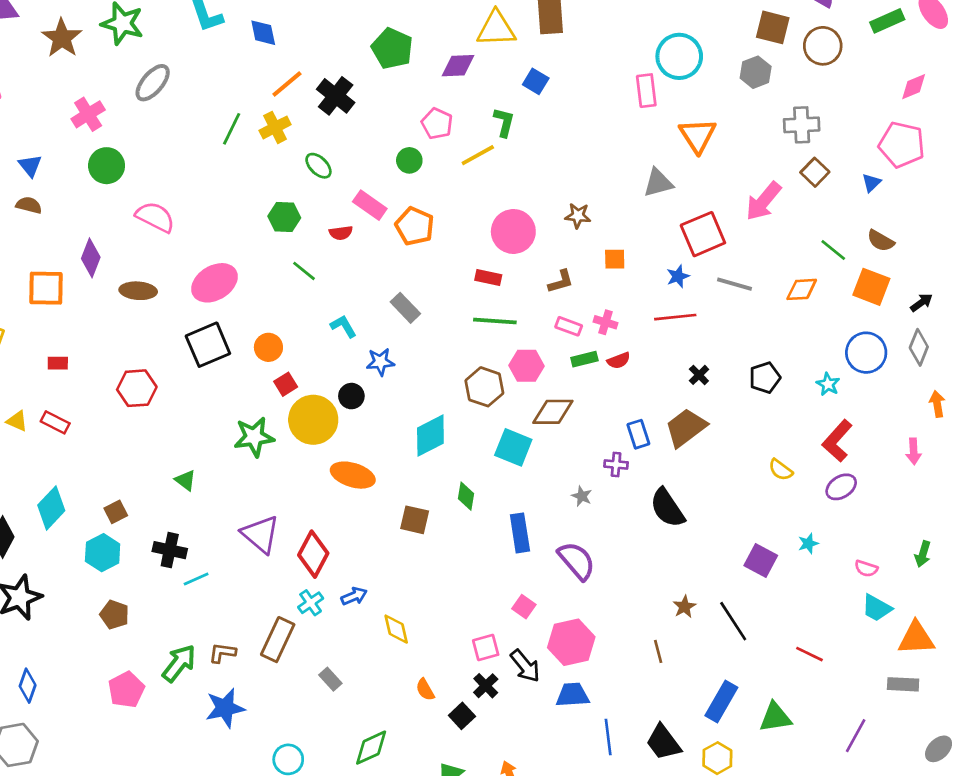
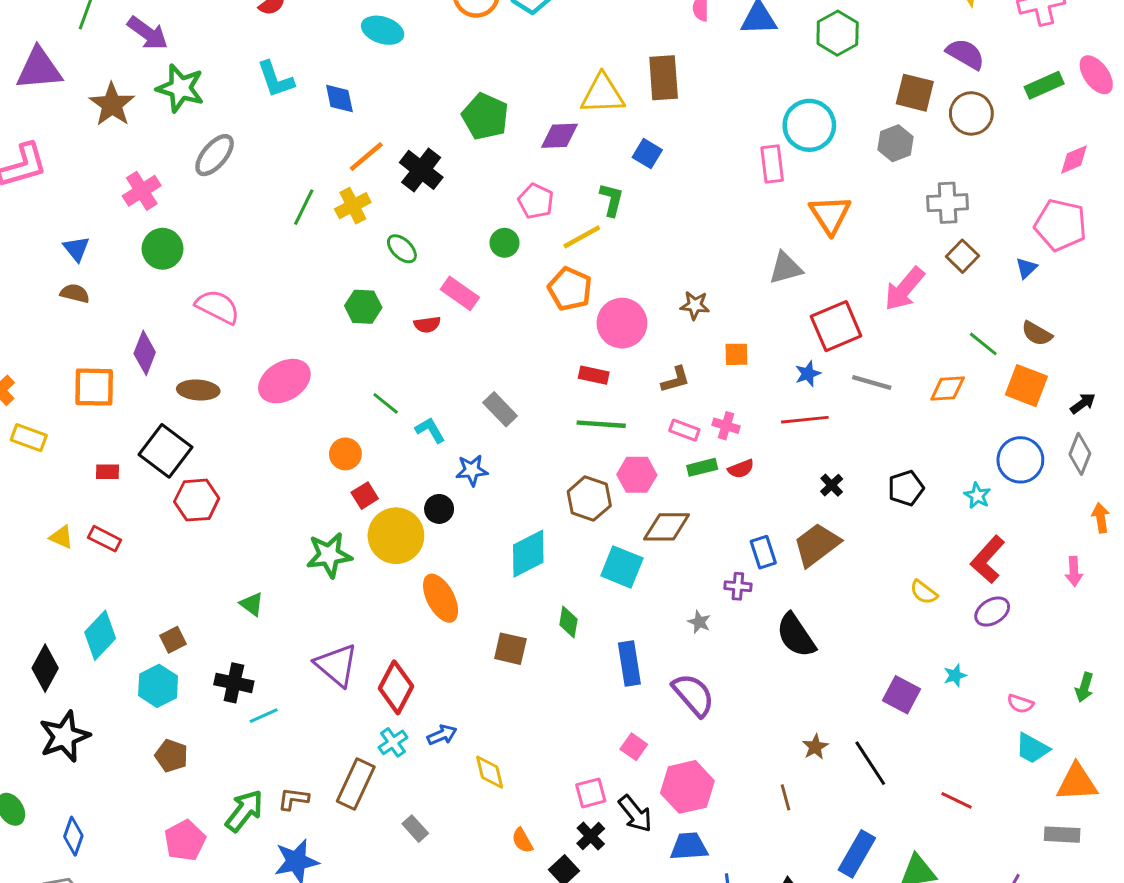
orange pentagon: (415, 226) -> (570, 289), moved
green line: (304, 271) -> (386, 403), moved
black square: (208, 345) -> (166, 451), moved, turned -30
orange ellipse: (353, 475) -> (441, 598), turned 45

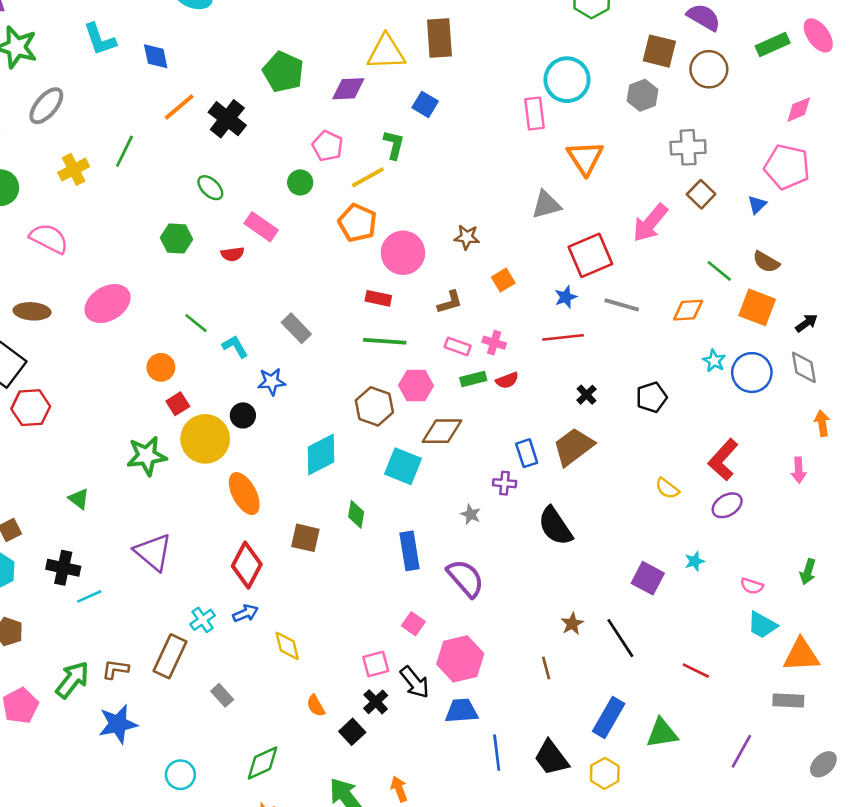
yellow cross: (353, 206) -> (74, 169), moved
orange square: (736, 354) -> (503, 280), turned -30
gray diamond: (1080, 454) -> (804, 367), turned -32
cyan star: (977, 496) -> (714, 361), moved
red diamond: (396, 687) -> (247, 565), moved

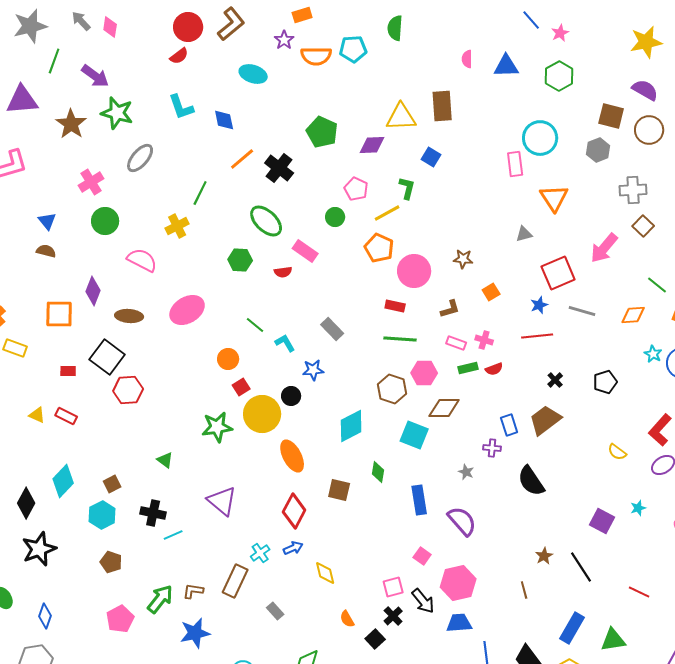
yellow cross: (74, 169) -> (177, 226), moved
green ellipse: (210, 188) -> (266, 221), size x1.6
gray triangle: (546, 205) -> (524, 234), size x0.7

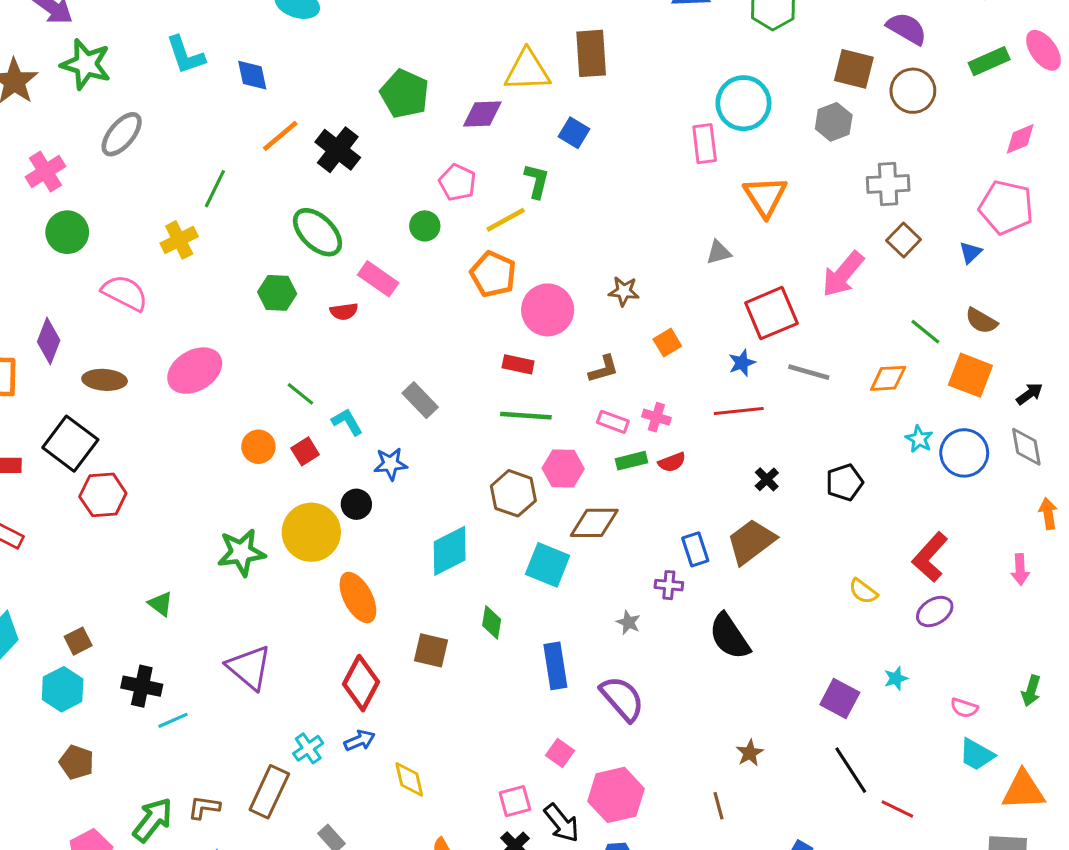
red square: (241, 387) -> (305, 451), moved
black line: (581, 567) -> (851, 770), moved

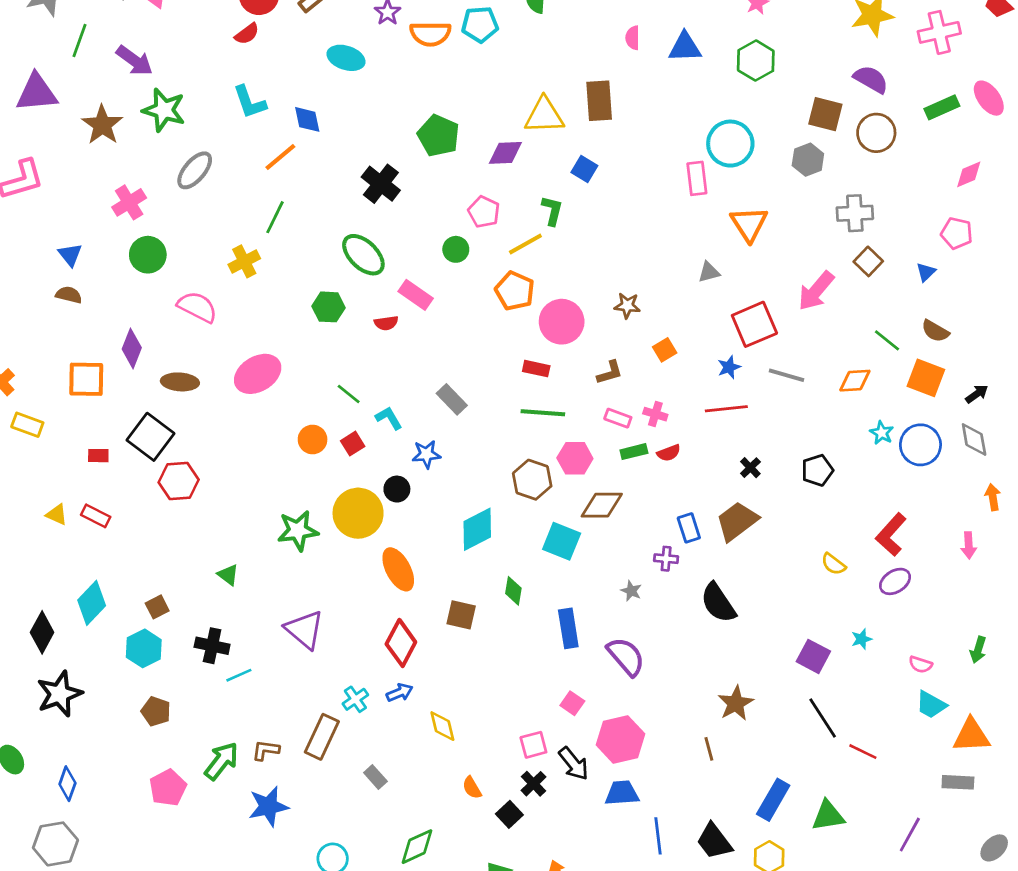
orange line: (280, 136) -> (280, 157), moved
pink pentagon: (1006, 207) -> (957, 233), size x0.7
brown star: (750, 753) -> (736, 703), size x1.5

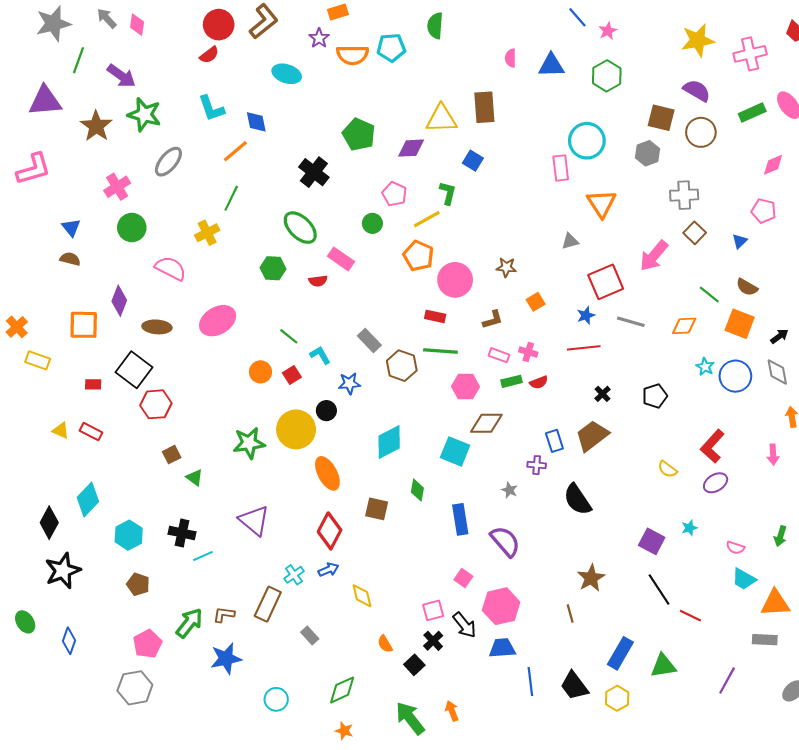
brown hexagon: (532, 480) -> (402, 366), moved
brown square: (157, 607) -> (172, 455), moved
gray hexagon: (55, 844) -> (135, 688), moved

